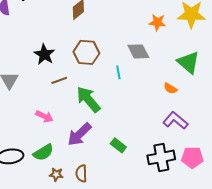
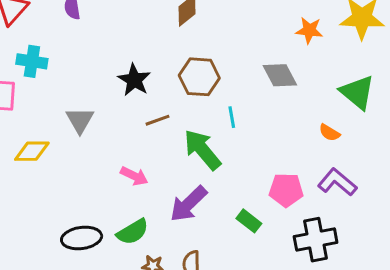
cyan line: (118, 72) -> (232, 117), moved
pink pentagon: (192, 157) -> (286, 190), moved

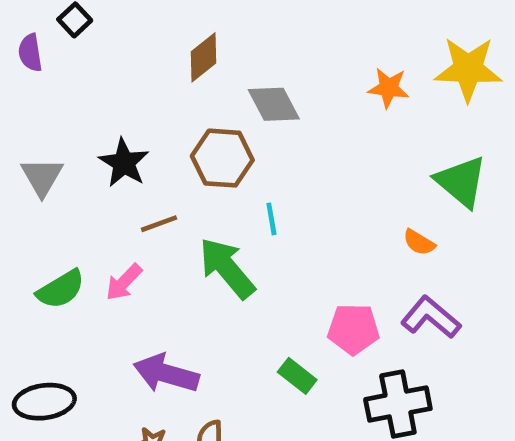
gray diamond: (280, 75) -> (274, 104), moved
gray triangle: (80, 120) -> (42, 177), moved
pink arrow: (134, 176) -> (124, 282), moved, turned 108
purple arrow: (188, 204) -> (166, 374), moved, turned 60
green semicircle: (133, 232) -> (61, 289), moved

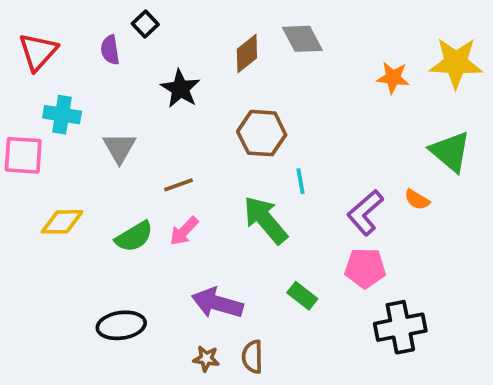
gray diamond: (274, 104) -> (302, 39), moved
black star: (124, 163) -> (180, 89), moved
brown line: (159, 224) -> (179, 185), moved
purple L-shape: (431, 317) -> (365, 213), moved, turned -81
green rectangle: (297, 376) -> (302, 296), moved

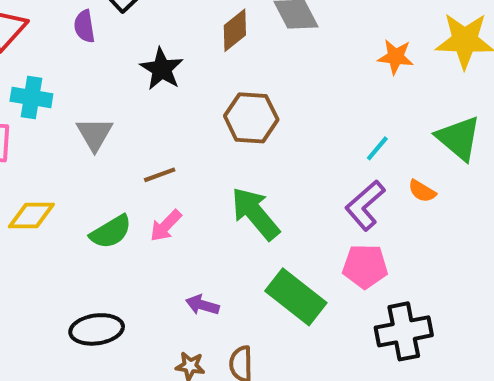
cyan line: (301, 181) -> (377, 148), moved, turned 50
green rectangle: (302, 296) -> (296, 297), size x1.8
purple arrow: (217, 303) -> (202, 305), size x0.6

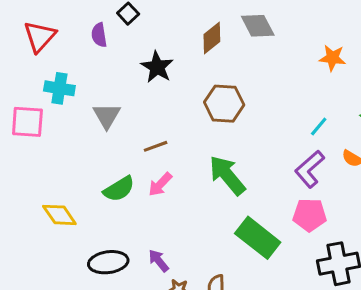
yellow diamond: (31, 215) -> (59, 215), moved, turned 56
purple arrow: (202, 305) -> (159, 261), moved, turned 35

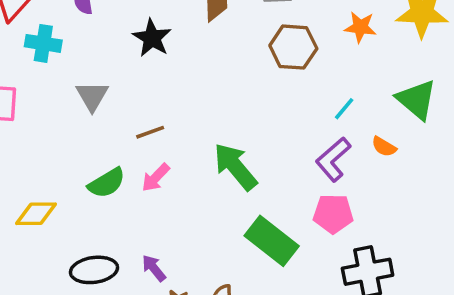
cyan cross: (59, 88) -> (43, 43), moved
brown hexagon: (224, 104) -> (293, 47), moved
yellow diamond: (59, 215) -> (36, 214), turned -56

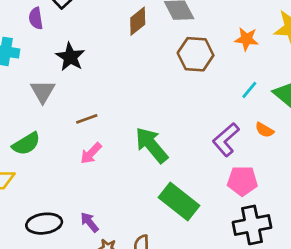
black star: (152, 38) -> (70, 57), moved
cyan line: (344, 109) -> (249, 90), moved
green semicircle: (107, 183) -> (26, 144), moved
pink pentagon: (333, 214) -> (242, 181), moved

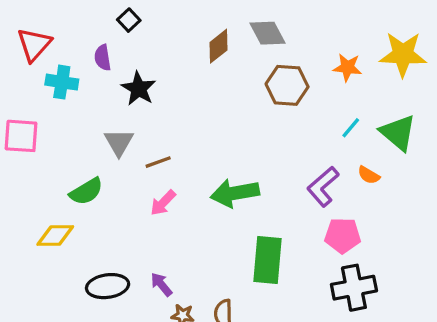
purple semicircle: (36, 18) -> (103, 58), moved
gray triangle: (43, 91) -> (119, 142), moved
green arrow: (151, 145) -> (235, 193), turned -60
green rectangle: (179, 202) -> (267, 260), turned 57

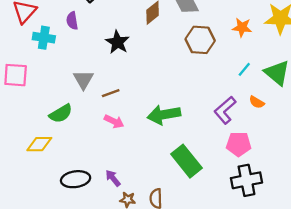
black star: (139, 89) -> (117, 42), moved
pink arrow: (163, 203) -> (114, 121), turned -108
green rectangle: (267, 260) -> (186, 161), turned -44

